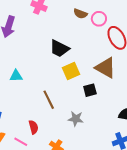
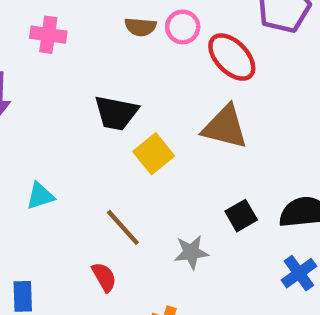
black square: (90, 90) -> (241, 216), moved
red semicircle: (33, 127) -> (104, 277), moved

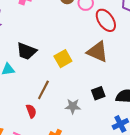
black trapezoid: (116, 113) -> (26, 51), moved
brown line: (123, 227) -> (43, 90), turned 60

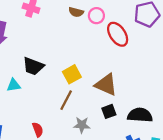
brown triangle: (98, 52) -> (106, 85), moved
brown line: (43, 90) -> (66, 100), moved

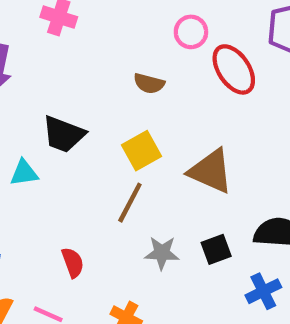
brown semicircle: (76, 12) -> (149, 83), moved
black square: (109, 111) -> (216, 249), moved

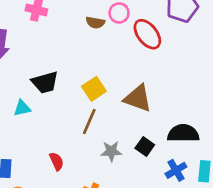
brown semicircle: (149, 83) -> (95, 23), moved
black trapezoid: (64, 134) -> (45, 82), turned -32
black square: (216, 249) -> (145, 147), turned -30

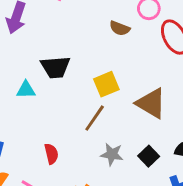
brown semicircle: (95, 23) -> (120, 28), moved

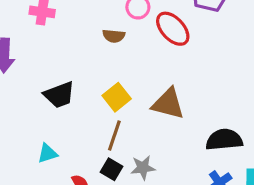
cyan triangle: (26, 90) -> (47, 153), moved
black square: (149, 156) -> (112, 169), moved

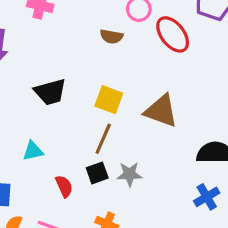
yellow square: (117, 97) -> (109, 100), turned -36
black square: (112, 169) -> (97, 173), turned 35

